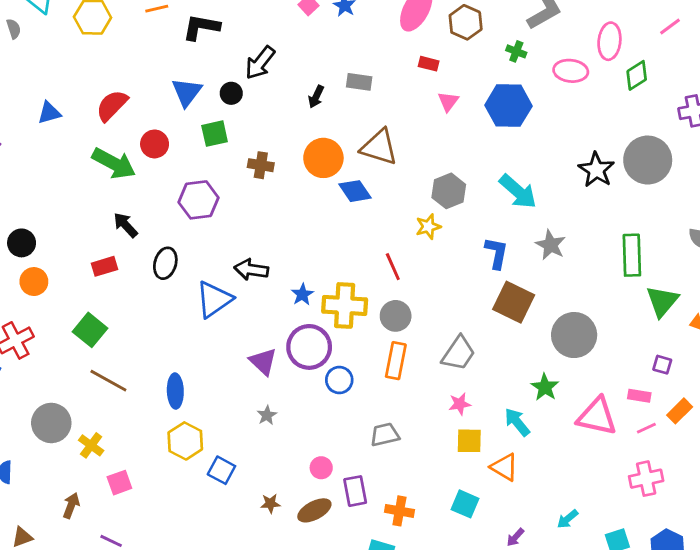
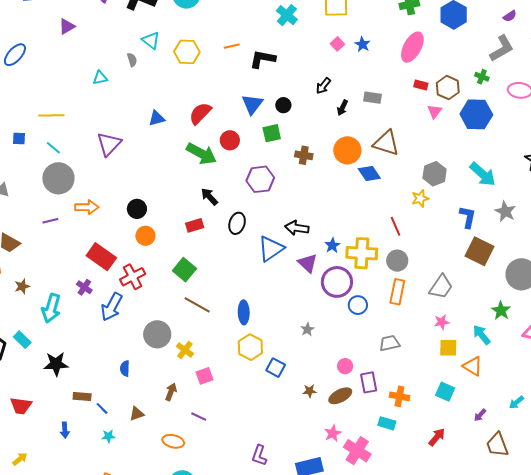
brown hexagon: (466, 22) -> (448, 88), moved
black arrow: (260, 63) -> (323, 86), moved, size x0.7
purple triangle: (263, 362) -> (308, 263), moved

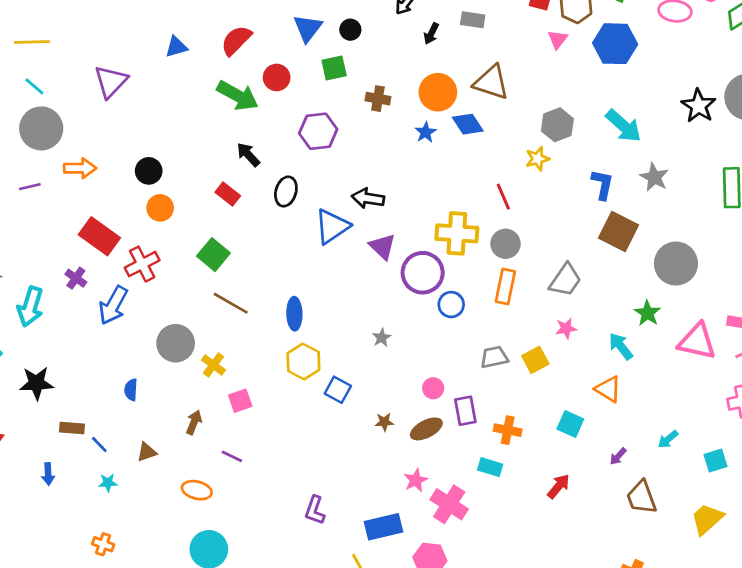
red rectangle: (195, 225) -> (228, 194), turned 54
blue star: (332, 245) -> (426, 132), moved
yellow square: (448, 348) -> (535, 360), moved, turned -30

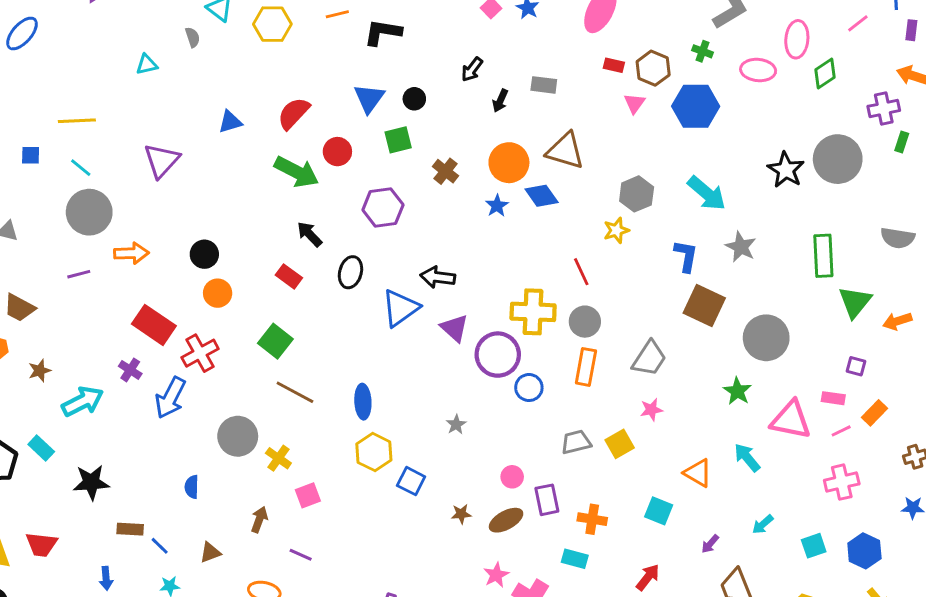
brown cross: (378, 99) -> (446, 171), turned 30
cyan arrow: (30, 307) -> (83, 401), turned -132
cyan arrow: (621, 346) -> (747, 458), moved

